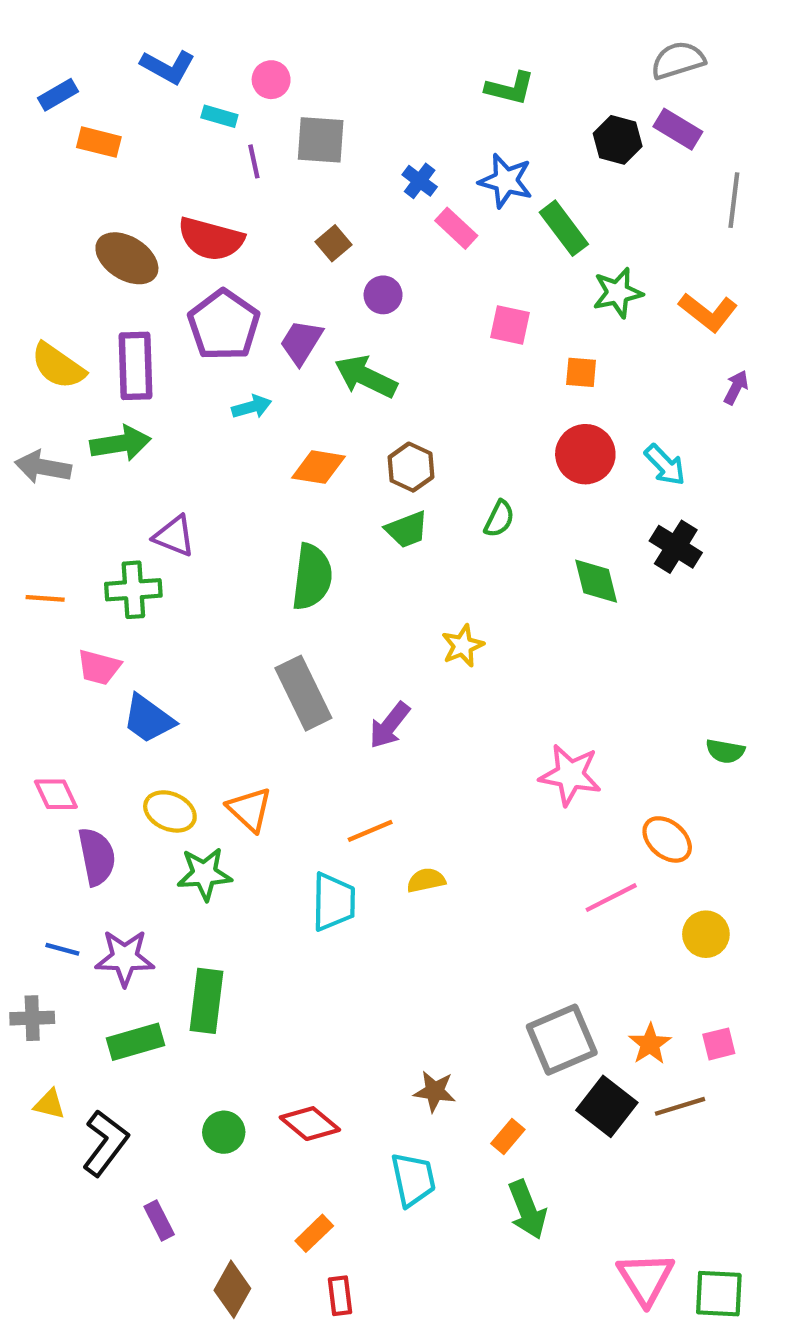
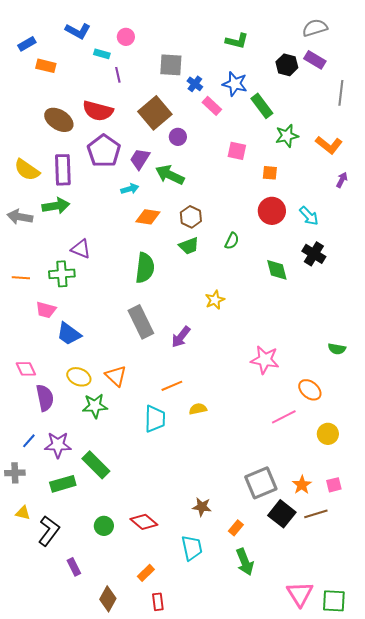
gray square: (321, 140) -> (171, 65), moved
brown square: (334, 243) -> (155, 113), size x2.0
cyan arrow: (252, 407) -> (130, 189), moved
blue line: (62, 949) -> (29, 441), turned -63
green rectangle: (207, 1001) -> (96, 465), turned -52

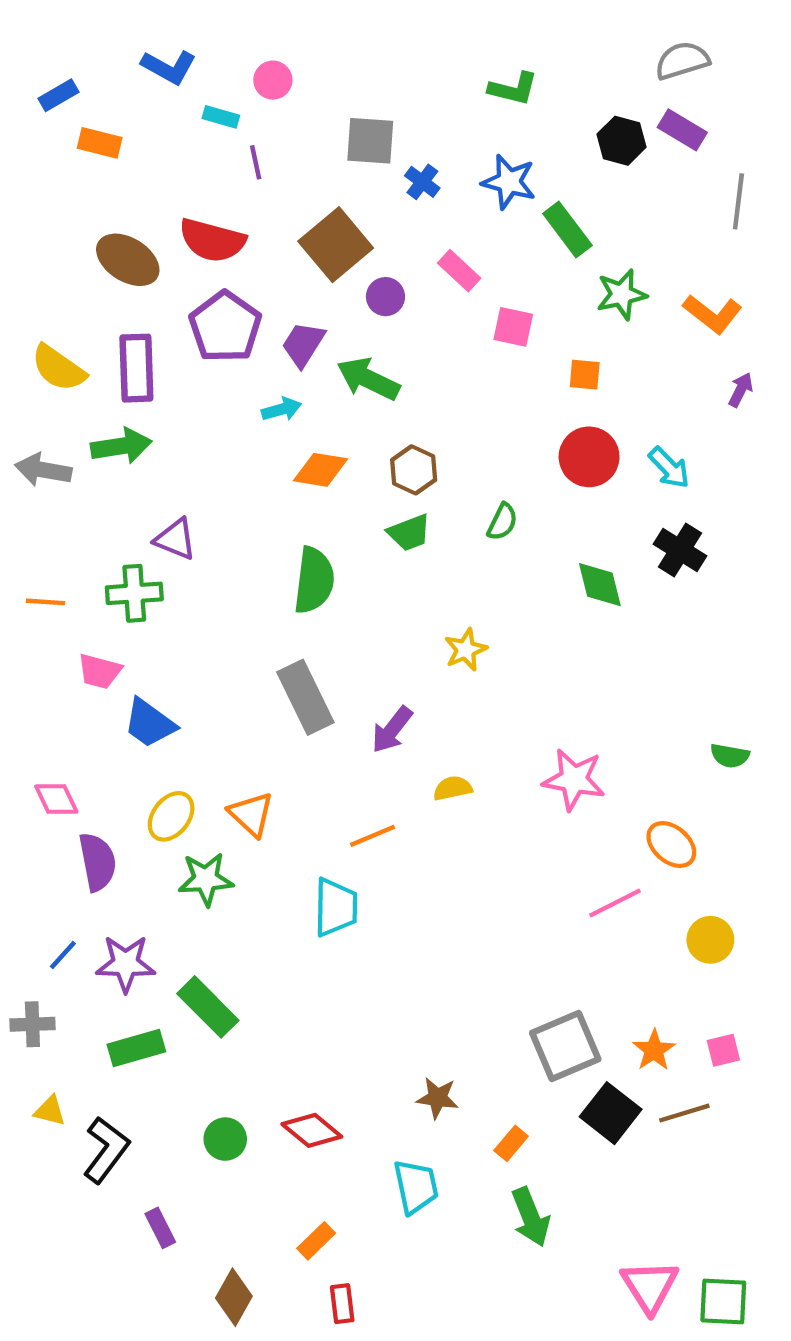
pink rectangle: (212, 106) -> (459, 271), moved
yellow ellipse: (79, 377) -> (171, 816), turned -75
yellow semicircle: (198, 409) -> (453, 788), moved

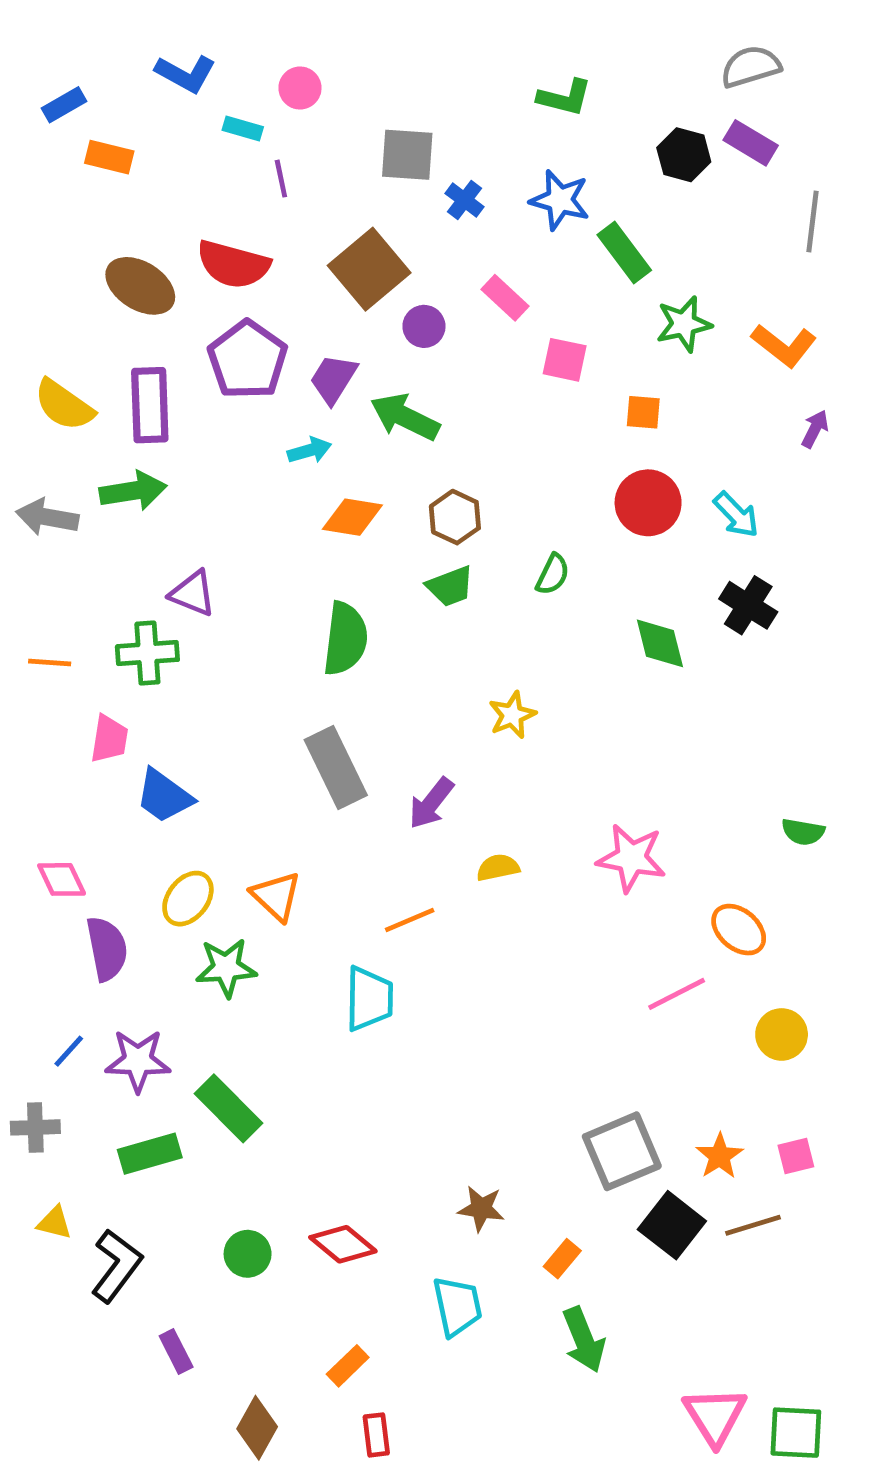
pink trapezoid: (100, 671) -> (109, 739), turned -96

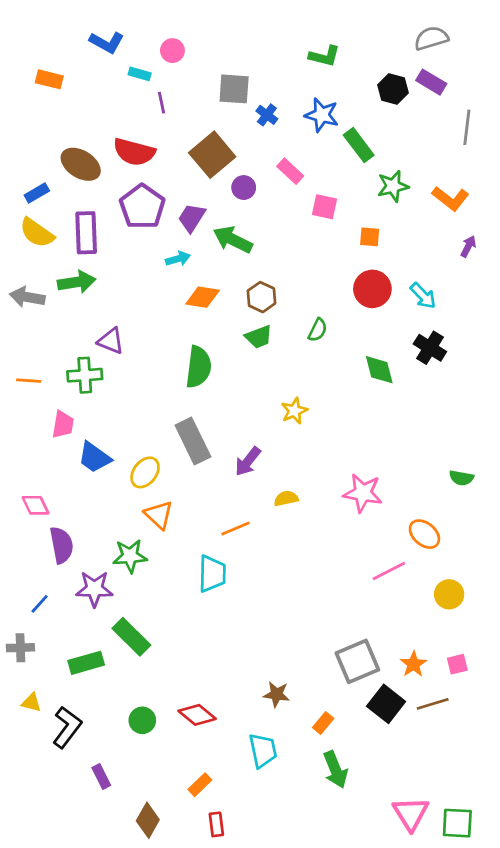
blue rectangle: (64, 105) -> (37, 193), moved
orange rectangle: (109, 157) -> (49, 79), moved
yellow ellipse: (188, 899) -> (145, 472), moved
purple star: (138, 1061) -> (94, 589), moved

